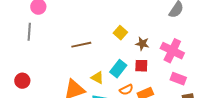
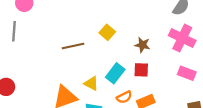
yellow square: (120, 33) -> (107, 32), moved
pink cross: (172, 51) -> (182, 38), moved
pink rectangle: (178, 79) -> (187, 73), moved

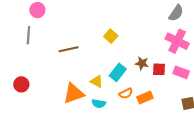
brown star: (142, 45) -> (142, 63), moved
brown line: (73, 46) -> (69, 49), moved
red square: (141, 70) -> (159, 69), moved

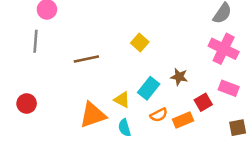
red square: (159, 69) -> (203, 102), moved, turned -32
cyan semicircle: (99, 103) -> (124, 128), turned 64

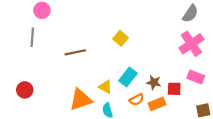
pink cross: (224, 49) -> (191, 44), turned 30
brown star: (179, 77) -> (154, 82), moved
red square: (203, 102) -> (174, 89), turned 32

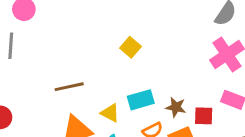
brown line: (75, 52) -> (69, 87), moved
cyan rectangle: (128, 77) -> (141, 100), turned 36

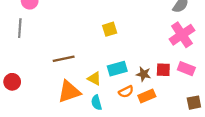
yellow square: (131, 47) -> (110, 29), turned 32
red square: (204, 116) -> (163, 70), moved

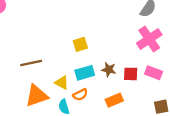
yellow square: (110, 29) -> (80, 44), moved
brown star: (144, 74) -> (109, 70), moved
orange semicircle: (126, 92) -> (80, 95), moved

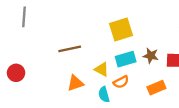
yellow square: (80, 44) -> (121, 29), size x1.5
orange triangle: (37, 96) -> (75, 83), size x0.7

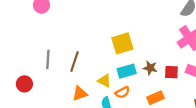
gray line: (24, 17) -> (48, 59), moved
brown line: (70, 49) -> (75, 62), turned -60

